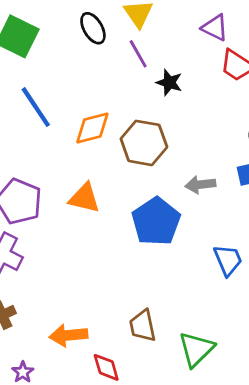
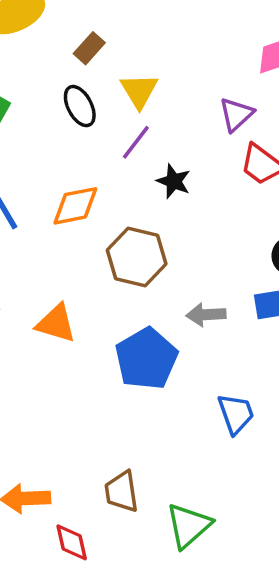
purple triangle: (215, 28) -> (236, 114), turned 48
purple line: (138, 54) -> (136, 142), turned 64
orange diamond: (92, 128) -> (75, 206), moved

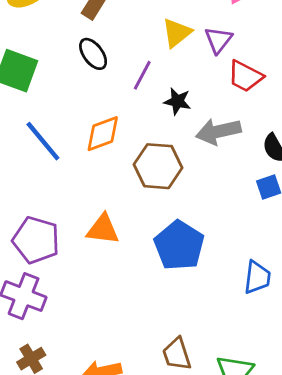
yellow triangle: (139, 91) -> (177, 33), moved, turned 32
gray arrow: (206, 315) -> (218, 131), moved, size x1.4
blue trapezoid: (236, 414) -> (257, 277), turned 36

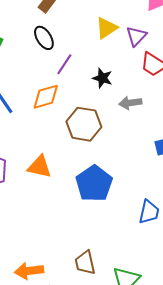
purple line: (142, 75) -> (64, 64), moved
gray arrow: (218, 131) -> (130, 103), size x0.7

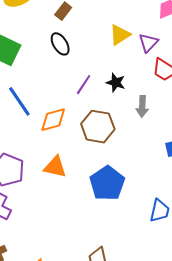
purple line: (64, 64) -> (84, 85), moved
orange diamond: (46, 97) -> (53, 120), moved
gray arrow: (130, 103) -> (142, 106), turned -80

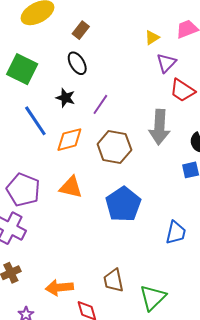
yellow triangle: (120, 35) -> (152, 38), moved, size x0.7
black star: (116, 83) -> (65, 98), moved
gray arrow: (142, 106) -> (159, 127), size x1.6

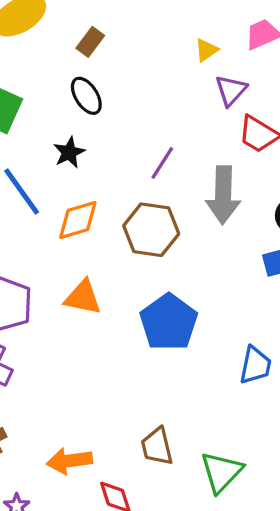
black star: (65, 98) -> (69, 152), turned 30
purple line: (100, 104) -> (162, 163), moved

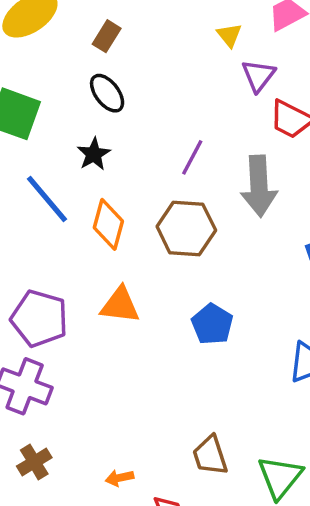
yellow triangle: (206, 50) -> (229, 35), turned -30
orange diamond: (78, 220) -> (108, 224), turned -54
blue pentagon: (169, 322) -> (212, 324), size x0.7
orange arrow: (69, 461) -> (119, 478), size x0.6

